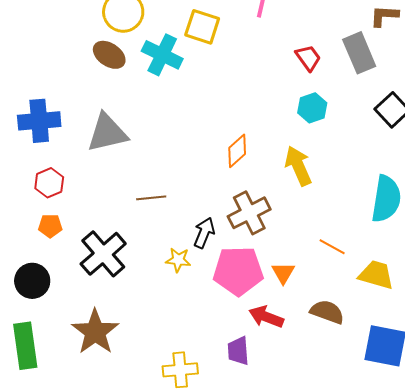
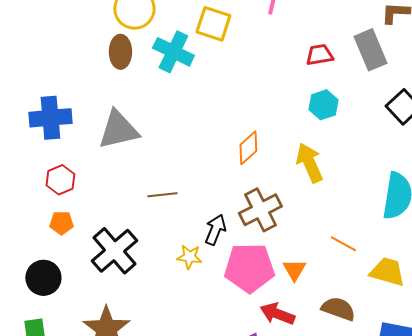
brown ellipse: (109, 55) -> (120, 52), turned 56
red trapezoid: (308, 58) -> (319, 55), turned -64

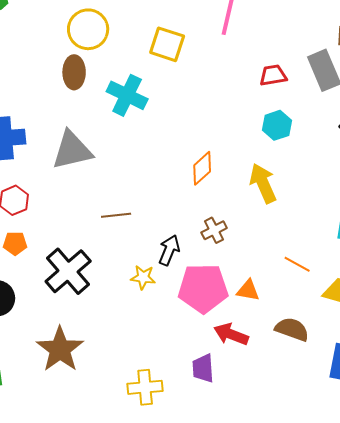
cyan cross: (173, 52) -> (127, 95), moved
brown cross: (260, 210) -> (214, 230), size x0.6
orange triangle: (294, 270) -> (248, 290), turned -50

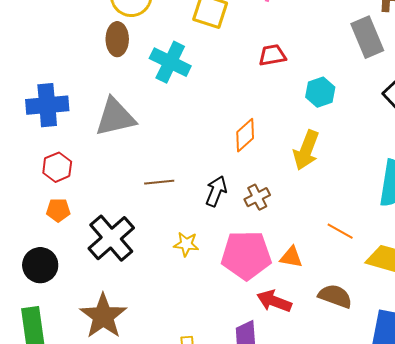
red trapezoid: (273, 75) -> (272, 55), moved
yellow arrow: (263, 183) -> (306, 150), turned -135
black arrow: (169, 250) -> (216, 191), moved

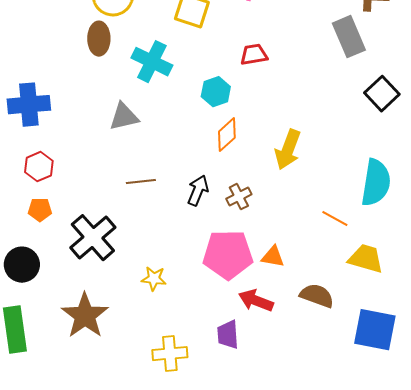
cyan hexagon: (320, 92) -> (216, 92), moved
gray triangle: (115, 117) -> (124, 117), moved, size x0.7
orange line: (340, 231) -> (335, 219), moved
yellow star: (186, 244) -> (154, 279), moved

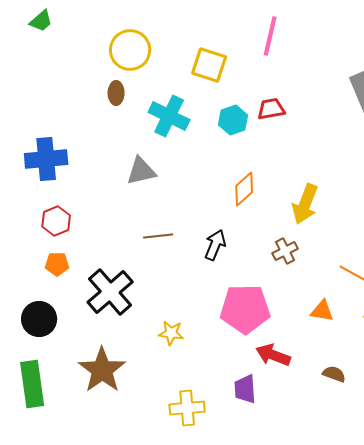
brown ellipse: (99, 39) -> (116, 93), size x0.7
cyan hexagon: (216, 92) -> (233, 120), moved
brown cross: (239, 197) -> (285, 251), moved
orange triangle: (273, 257) -> (322, 311), moved
brown semicircle: (317, 296) -> (334, 374), moved, size x0.7

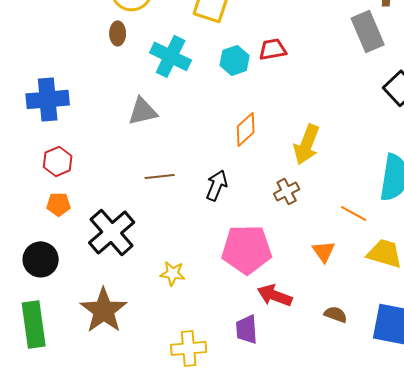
orange triangle: (322, 311) -> (324, 251), turned 45

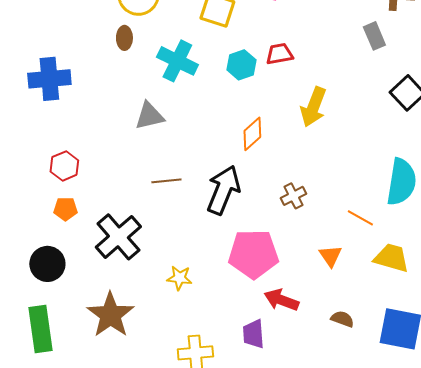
gray rectangle: (368, 31) -> (374, 36), size x0.7
blue cross: (48, 99) -> (49, 79), moved
yellow arrow: (307, 144) -> (313, 107), moved
black arrow: (217, 185) -> (223, 190), size x1.6

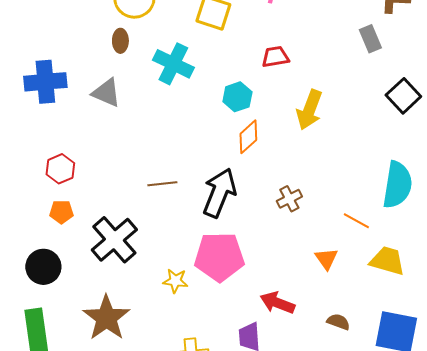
cyan hexagon: (241, 65) -> (237, 97), moved
gray triangle: (149, 116) -> (106, 93), moved, turned 36
pink pentagon: (253, 254) -> (219, 257), moved

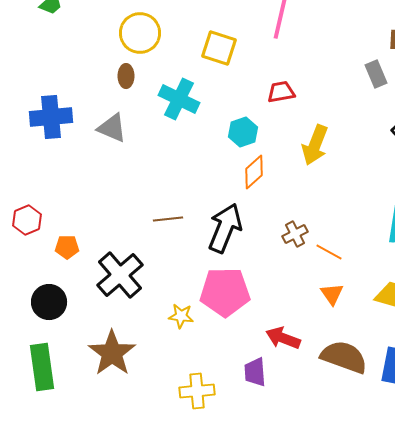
red hexagon: (60, 169) -> (27, 220), moved
orange line: (356, 221) -> (329, 252), moved
brown semicircle: (338, 322) -> (344, 357), size x2.0

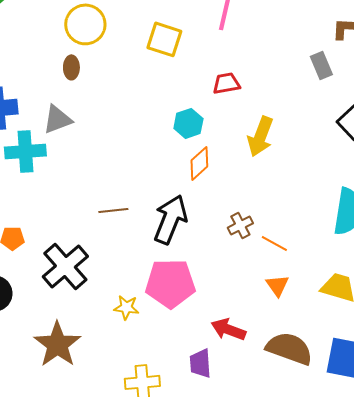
cyan cross: (179, 99) -> (25, 151), moved, turned -30
gray triangle: (112, 128) -> (57, 119), turned -44

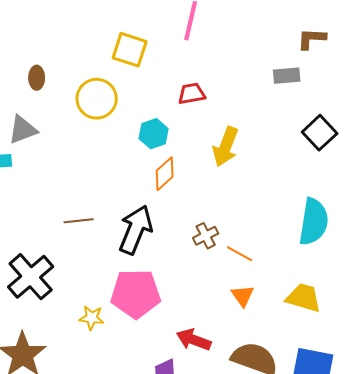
yellow circle: (85, 24) -> (97, 99), moved
gray rectangle: (321, 65) -> (287, 76), turned -72

